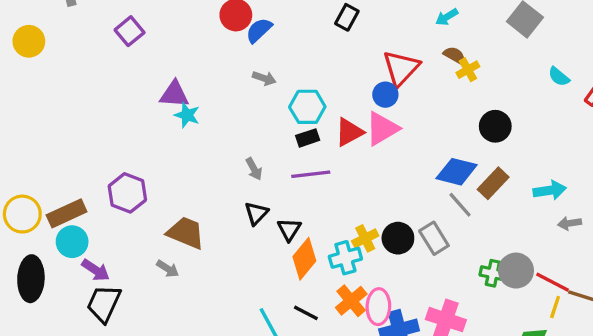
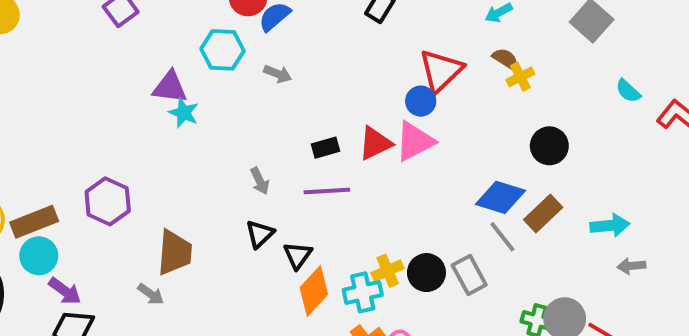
cyan hexagon: (307, 107) -> (222, 50), moved
brown trapezoid: (186, 233) -> (175, 253), turned 69

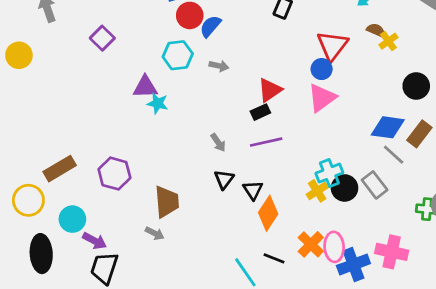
red triangle: (375, 143) -> (270, 90), moved
brown rectangle: (34, 222) -> (60, 169), moved
cyan cross: (363, 292) -> (329, 173), moved

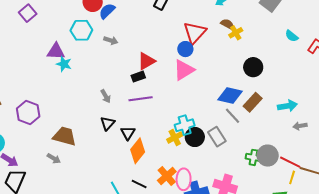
brown trapezoid: (167, 202) -> (64, 136), turned -75

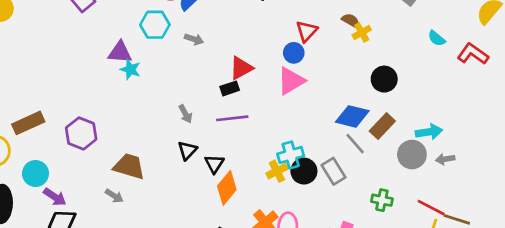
red triangle: (195, 33) -> (307, 31), size x0.7
gray circle: (268, 156) -> (412, 155), moved

